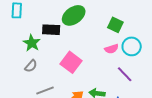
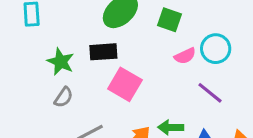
green square: (115, 25) -> (169, 20), moved
black rectangle: (51, 30) -> (103, 52), moved

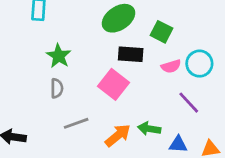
black rectangle: (103, 52) -> (131, 54), moved
gray semicircle: (64, 97) -> (57, 88), turned -42

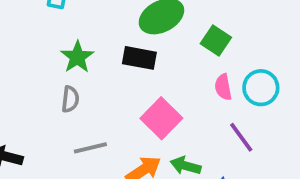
black rectangle: (131, 54) -> (139, 58), moved
pink semicircle: (171, 66) -> (223, 87), turned 90
pink square: (114, 84) -> (161, 118), moved

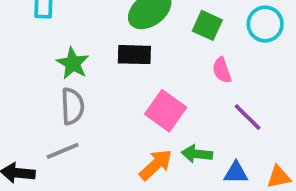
cyan circle: (261, 88) -> (265, 24), moved
gray semicircle: (70, 99) -> (72, 106), size x1.4
gray line: (90, 148) -> (63, 151), moved

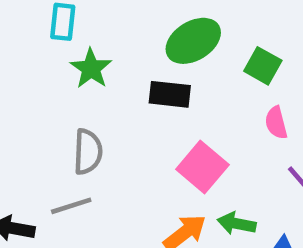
green star: (73, 63) -> (91, 68), moved

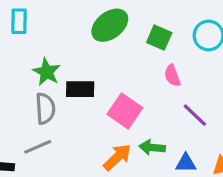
green star: (91, 68) -> (47, 72), moved
black rectangle: (170, 94) -> (80, 89), moved

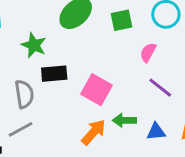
green square: (159, 38) -> (121, 20), turned -30
green star: (47, 72) -> (34, 45), moved
pink semicircle: (172, 76) -> (148, 52), moved, turned 54

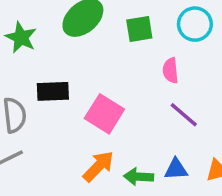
green star: (34, 45) -> (21, 37), moved
pink semicircle: (148, 52) -> (170, 70), turned -36
green arrow: (124, 120) -> (139, 177), moved

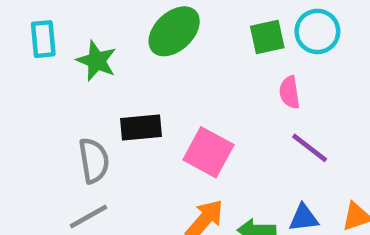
green square: (139, 29) -> (267, 37), moved

